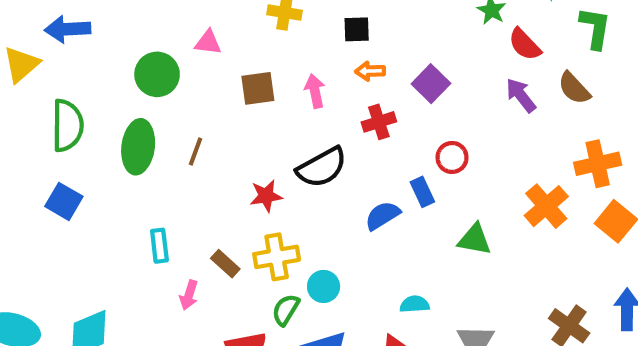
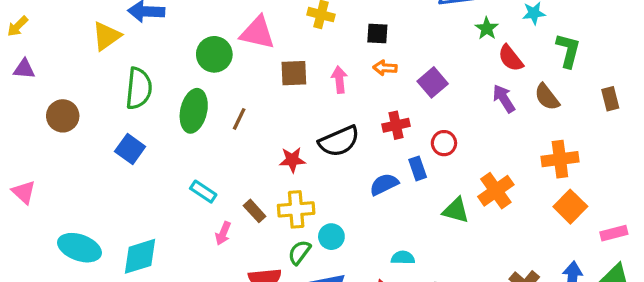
pink triangle: (208, 43) -> (258, 33), size x1.6
red cross: (379, 122) -> (396, 125), moved
orange cross: (546, 206) -> (496, 191), moved
cyan rectangle: (159, 246) -> (203, 192), turned -55

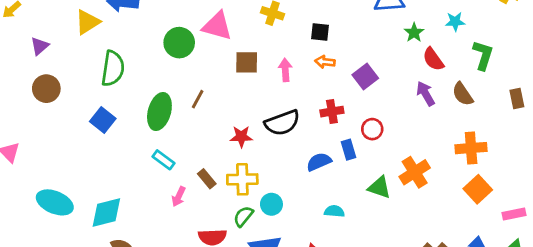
purple triangle: (24, 69) -> (40, 46), moved, turned -48
green ellipse: (194, 111) -> (159, 111), moved
cyan semicircle: (403, 258) -> (334, 211), moved

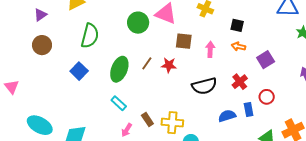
red cross: (332, 112) -> (240, 82), turned -35
red star: (241, 137) -> (169, 65), moved

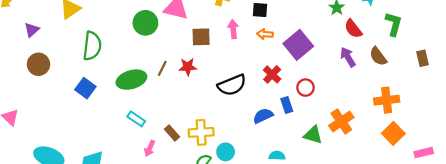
pink arrow: (210, 49) -> (233, 29), moved
purple square: (266, 60) -> (298, 45), size x1.4
green ellipse: (119, 69) -> (131, 80), turned 60

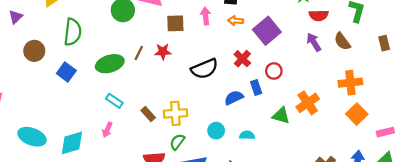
red semicircle: (353, 29) -> (319, 15), turned -54
brown circle: (39, 64) -> (34, 51), moved
pink arrow: (150, 148) -> (107, 130), moved
cyan circle: (226, 152) -> (216, 131), moved

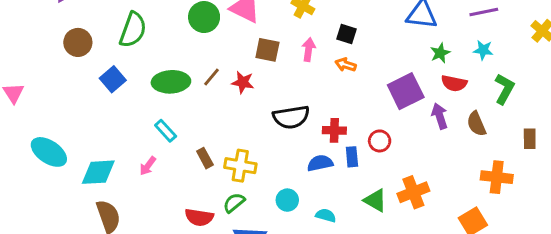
purple square: (267, 31) -> (406, 91), moved
red cross: (242, 59) -> (334, 130), moved, turned 35
orange cross: (350, 83) -> (497, 177), moved

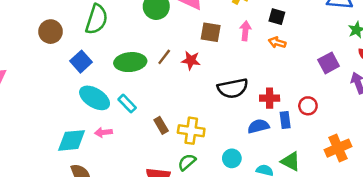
purple square: (406, 91) -> (329, 63), size x0.7
cyan ellipse: (49, 152) -> (95, 98), moved
pink arrow: (148, 166) -> (103, 132), moved, turned 49
green triangle: (375, 200) -> (291, 161), moved

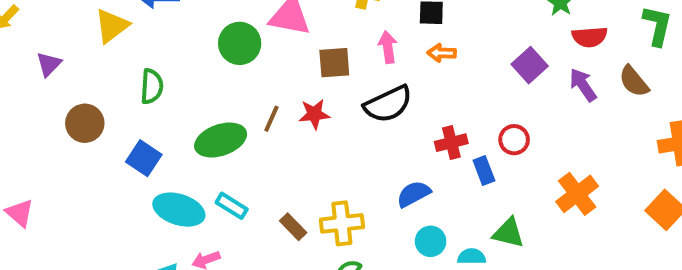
green semicircle: (97, 19) -> (152, 86), size x0.7
black semicircle: (233, 88) -> (388, 104), moved
blue semicircle: (258, 126) -> (414, 194), moved
cyan circle: (232, 158) -> (431, 241), moved

